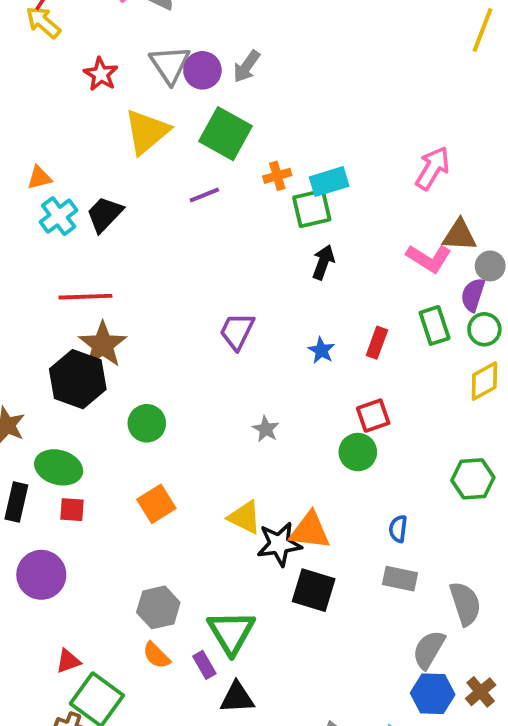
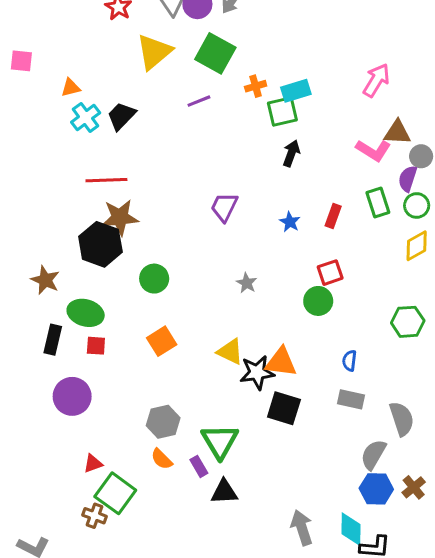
brown star: (103, 345) -> (120, 217), turned 30

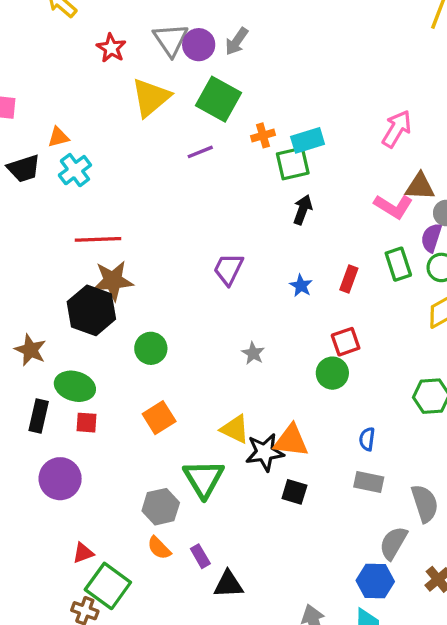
black trapezoid: (121, 116) -> (24, 168), moved, turned -152
black square: (284, 408) -> (294, 492), size x0.7
green triangle: (220, 441) -> (204, 479), moved
blue hexagon: (376, 489) -> (375, 581), moved

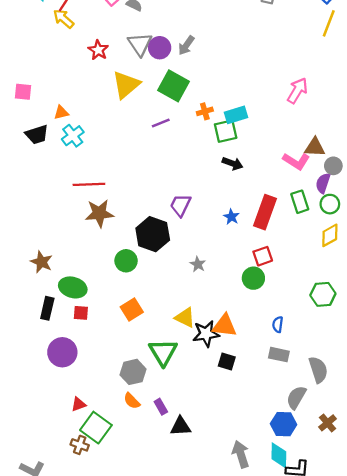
pink arrow: (397, 129) -> (297, 91), moved
black arrow: (303, 210) -> (233, 163), turned 90
red rectangle: (349, 279) -> (265, 212), size x1.8
black hexagon: (91, 310) -> (153, 234), moved

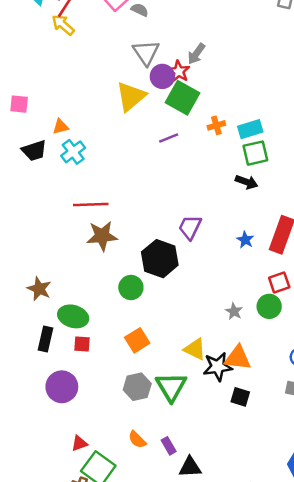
purple circle: (160, 48) -> (162, 76), moved
red star: (98, 50) -> (179, 71), moved
green square: (226, 131) -> (255, 153), moved
gray star: (198, 264) -> (234, 311), moved
gray hexagon: (133, 372) -> (137, 387), moved

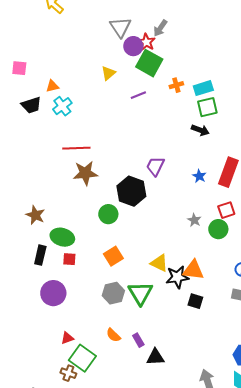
yellow triangle: (131, 97) -> (108, 73), moved, size x0.6
gray star: (234, 311) -> (194, 220), moved

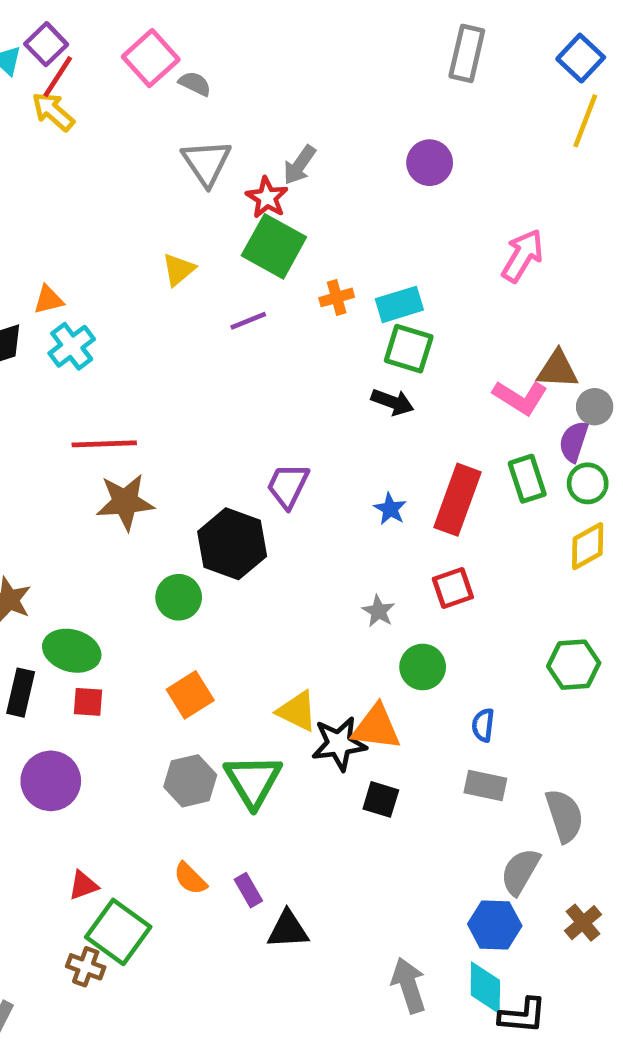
purple circle: (133, 46) -> (430, 163), moved
green square: (207, 107) -> (409, 349), turned 30
green circle: (218, 229) -> (423, 667), moved

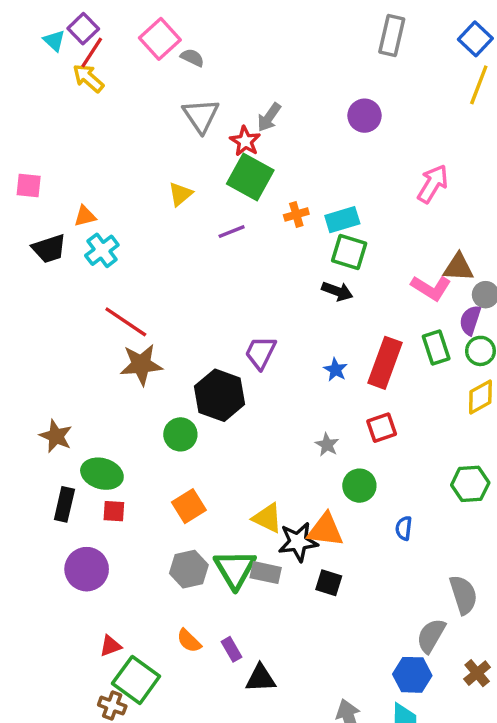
red line: (104, 444) -> (126, 322), turned 36
gray rectangle: (485, 786) -> (266, 573), moved

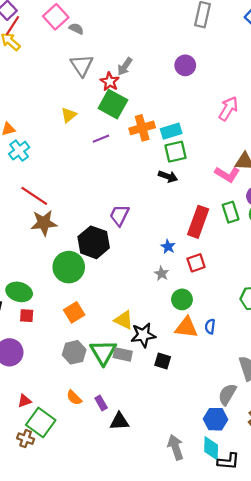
orange cross: (296, 214) -> (142, 128), size x1.6
green square: (349, 252) -> (176, 152), turned -30
blue star: (336, 370) -> (168, 247), moved
green circle: (180, 434) -> (69, 267), size x1.5
orange triangle: (325, 530) -> (186, 328), moved

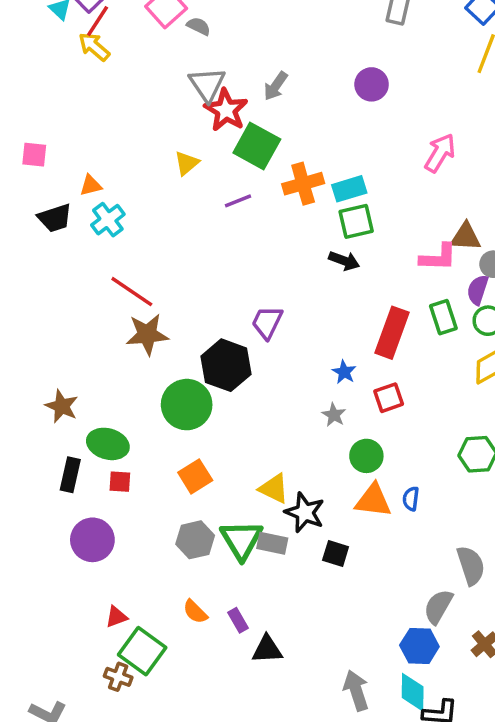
red star: (110, 82) -> (226, 110), moved, size x1.4
pink L-shape: (227, 174) -> (438, 257), turned -30
black star: (143, 335) -> (305, 512), turned 30

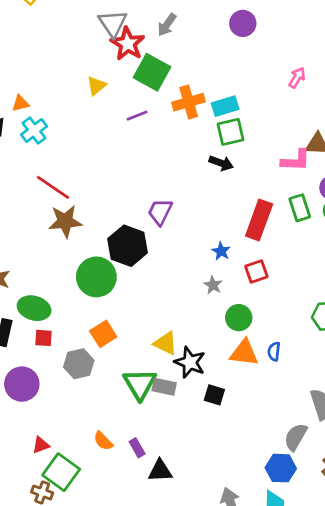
pink arrow: (440, 153) -> (297, 78), size x0.7
gray hexagon: (195, 540) -> (79, 364), moved

